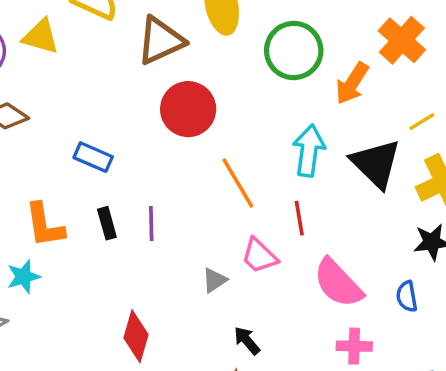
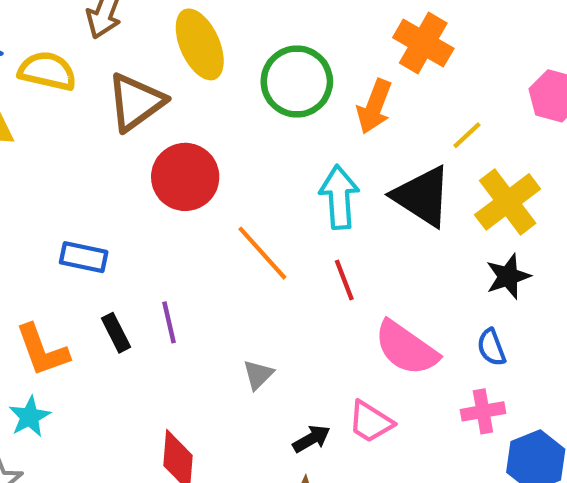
pink trapezoid: (259, 256) -> (370, 422), moved
black arrow: (247, 341) -> (311, 439), turned 112
pink cross: (354, 346) -> (483, 411), moved

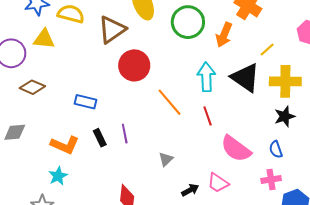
yellow cross: (508, 202) -> (285, 81), turned 36
orange L-shape: (42, 350) -> (65, 145), turned -48

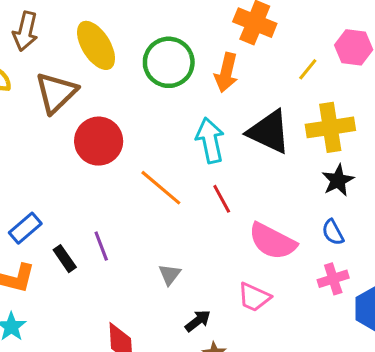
yellow line: (267, 50) -> (308, 69), moved
blue rectangle: (85, 102) -> (25, 228), moved, turned -45
black arrow: (190, 190) -> (198, 321), moved

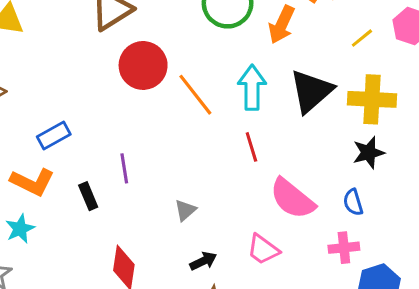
black triangle: (269, 132) -> (311, 91), turned 42
orange line: (161, 188) -> (195, 95), moved
black rectangle: (65, 259) -> (88, 196), moved

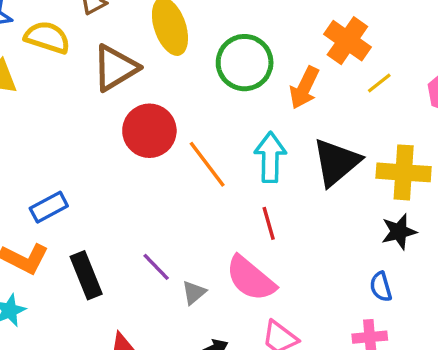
yellow line: (362, 38) -> (379, 83), moved
purple line: (124, 168) -> (156, 267), moved, turned -36
black rectangle: (88, 196) -> (86, 275), size x1.5
pink semicircle: (292, 199) -> (251, 278), moved

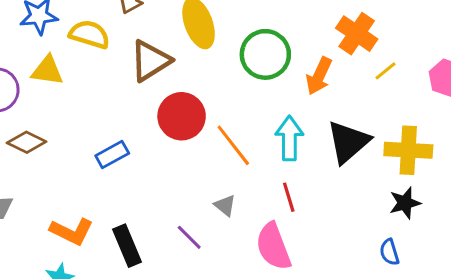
blue rectangle: (49, 207) -> (112, 154), moved
pink semicircle: (251, 278) -> (273, 246), turned 30
gray triangle: (194, 293) -> (225, 205), moved, turned -40

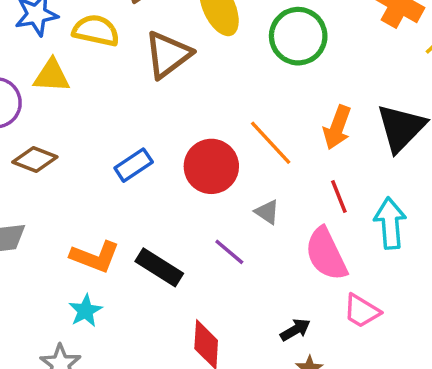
orange arrow: (319, 76) -> (337, 127), moved
red circle: (182, 116) -> (211, 166), moved
cyan arrow: (289, 138) -> (390, 223), moved
black rectangle: (127, 246) -> (159, 267), turned -30

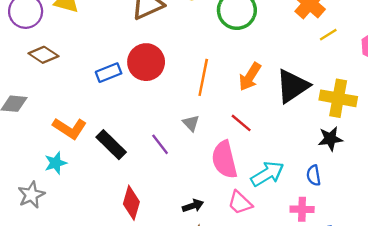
orange line: (271, 143) -> (203, 77), turned 42
red circle: (211, 166) -> (146, 62), moved
red line: (339, 196) -> (241, 123), turned -40
cyan arrow: (390, 223) -> (267, 174), moved, turned 52

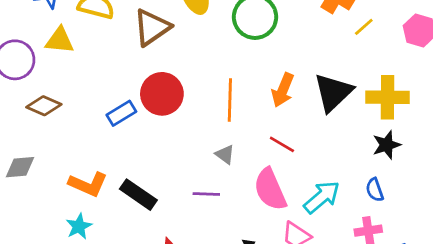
purple line: (160, 144) -> (206, 194), moved, turned -40

